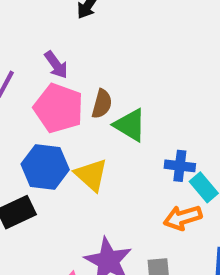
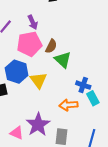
pink pentagon: (59, 108) -> (29, 44), turned 30
orange arrow: (183, 218) -> (69, 105), moved

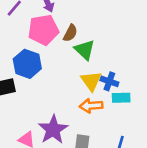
yellow triangle: (39, 80) -> (91, 81), moved
cyan rectangle: (93, 98) -> (121, 98), turned -64

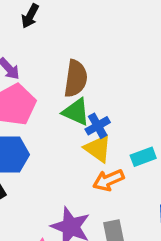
brown semicircle: (70, 33) -> (76, 79), moved, size x1.5
blue cross: (109, 81) -> (98, 126), moved, turned -30

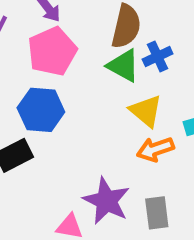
blue cross: (98, 126) -> (158, 57), moved

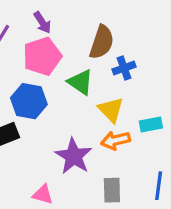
green triangle: (123, 66) -> (81, 82), moved
purple star: (106, 201) -> (74, 156), moved

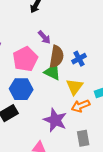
purple arrow: (42, 22) -> (44, 37), moved
brown semicircle: (102, 42) -> (57, 57), moved
yellow triangle: (111, 110) -> (75, 87), turned 30

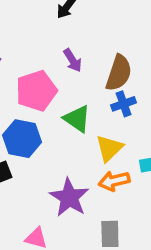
brown semicircle: (57, 57) -> (119, 73), moved

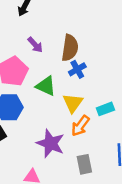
orange arrow: (114, 181) -> (80, 126), turned -30

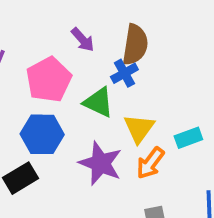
blue cross: (77, 69) -> (124, 73), moved
purple star: (50, 143) -> (101, 163), moved

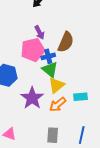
blue cross: (124, 73) -> (48, 56), moved
pink pentagon: (49, 80) -> (33, 50), moved
green triangle: (98, 102) -> (50, 70), moved

